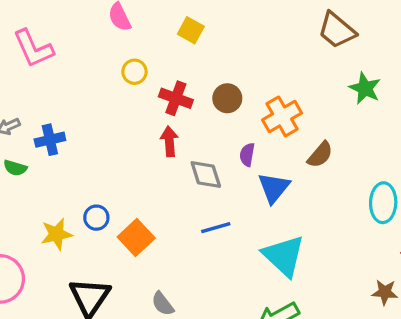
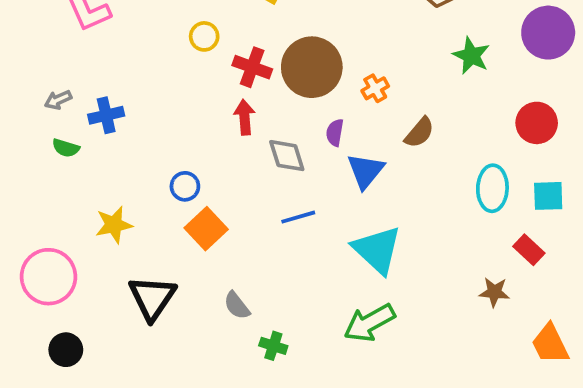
brown circle: (227, 98) -> (312, 67), size x1.8
orange cross: (282, 116) -> (375, 88), size x0.6
blue circle: (96, 218) -> (185, 186), moved

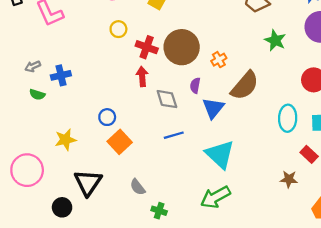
brown semicircle: (419, 133) -> (245, 86), size x1.6
black circle: (66, 350) -> (62, 207), moved

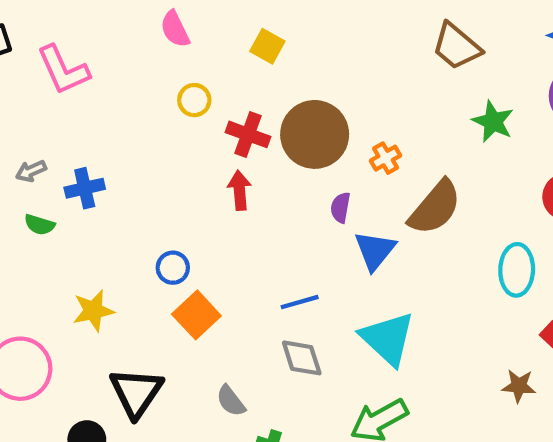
gray diamond: (167, 99) -> (302, 358), moved

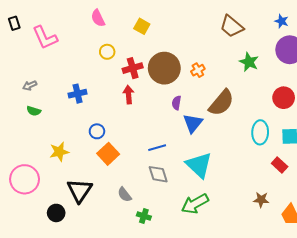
red cross: (248, 134) -> (133, 68), turned -36
orange cross: (386, 158) -> (198, 70), moved
blue cross: (85, 188) -> (78, 94), moved
brown star: (519, 386) -> (261, 200), moved

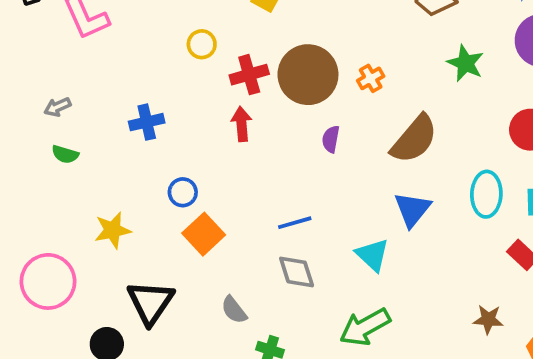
blue triangle: (193, 123) -> (412, 209), moved
cyan triangle: (199, 165) -> (373, 255), size x0.7

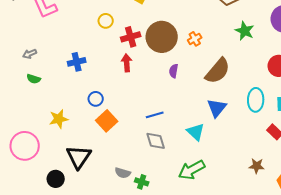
gray semicircle: (234, 310) -> (123, 173), moved, turned -35

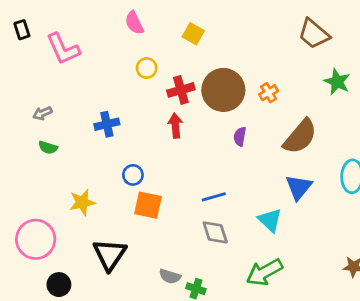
orange square: (107, 121) -> (148, 205), turned -35
black circle: (56, 179) -> (59, 285), moved

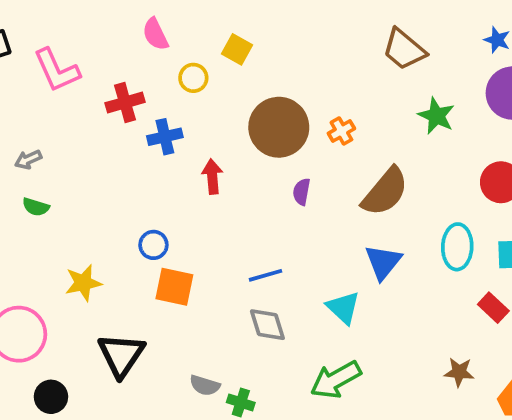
yellow circle: (147, 68) -> (193, 78), moved
red cross: (181, 90) -> (125, 103), moved
blue cross: (107, 124) -> (165, 137), moved

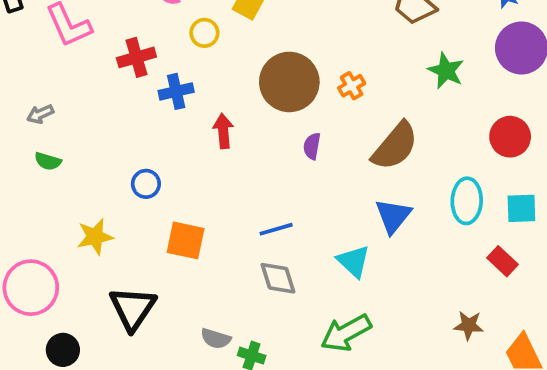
blue circle: (153, 245) -> (146, 184), moved

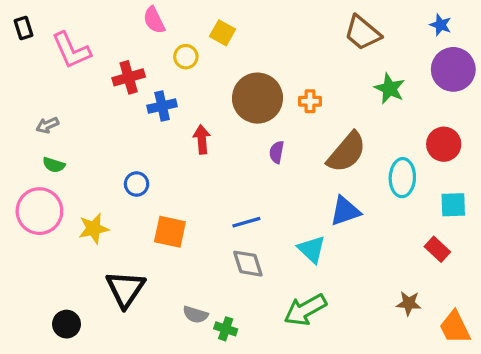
orange cross: (352, 86) -> (310, 101), turned 30
cyan ellipse: (467, 201) -> (402, 178), moved
blue triangle: (393, 216) -> (345, 211), turned 32
pink circle: (31, 288) -> (39, 211), moved

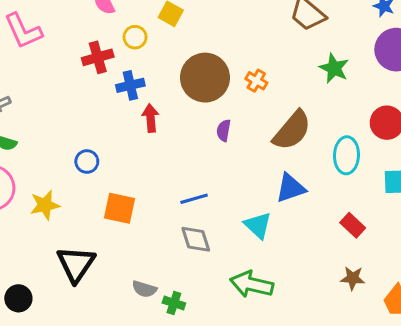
red cross: (129, 77) -> (98, 57), moved
orange cross: (310, 101) -> (256, 81), turned 30
blue cross: (162, 106) -> (130, 85), moved
red rectangle: (437, 249) -> (353, 225), moved
green arrow: (305, 310) -> (252, 284), turned 42

